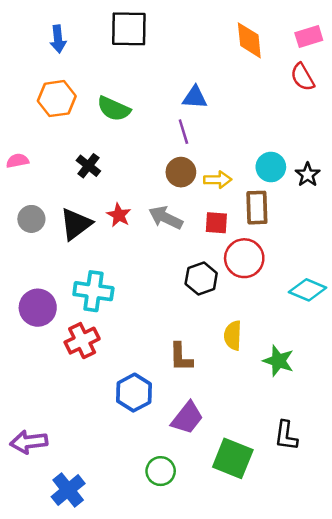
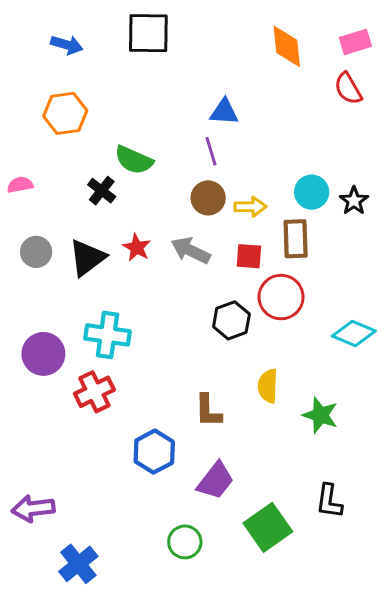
blue arrow: (58, 39) -> (67, 45), turned -68
green semicircle: (114, 109) -> (134, 160), moved
green square: (233, 458) -> (268, 527), turned 33

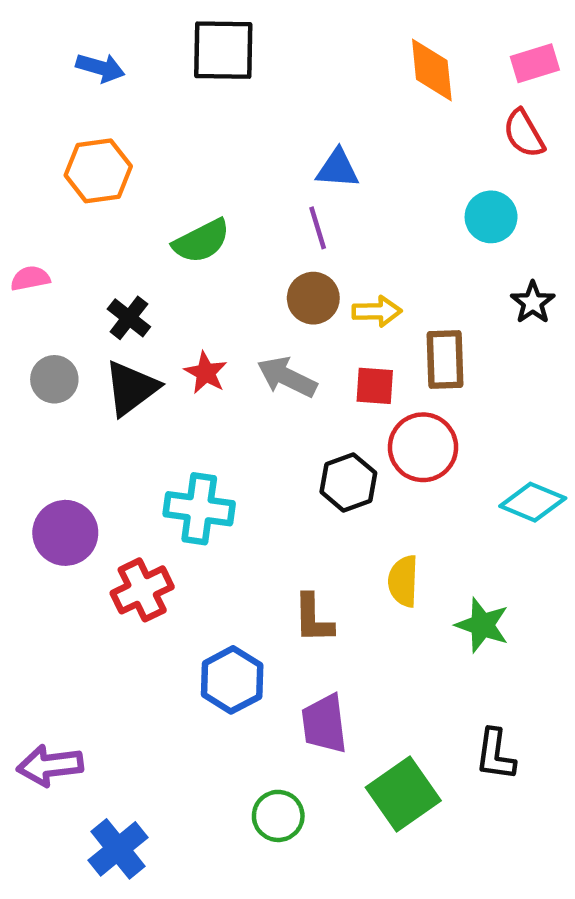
green semicircle: (134, 160) -> (201, 241), turned -51
black cross: (102, 191) -> (129, 318), moved
cyan circle: (312, 192) -> (491, 217), moved
cyan cross: (108, 335) -> (199, 509), moved
purple trapezoid: (215, 481) -> (324, 724), turned 135

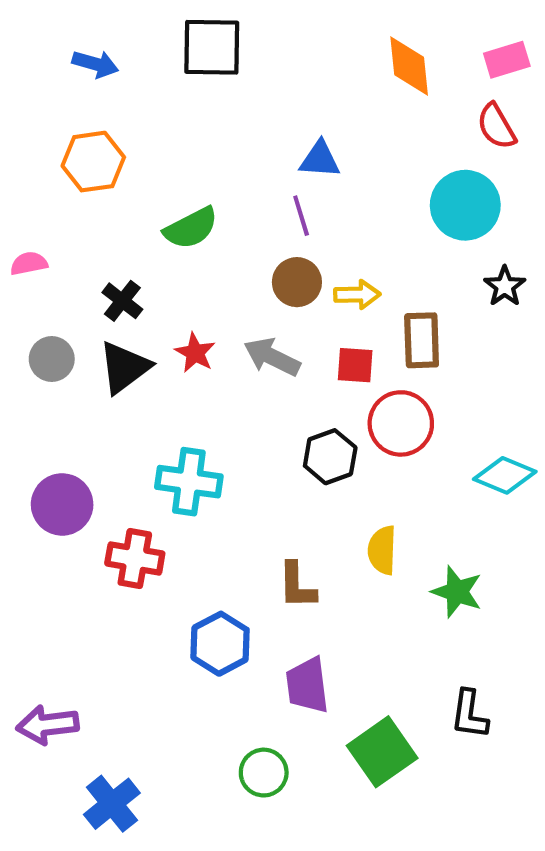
cyan circle: (491, 217) -> (465, 205), size x1.4
red cross: (142, 590) -> (135, 558), turned 36

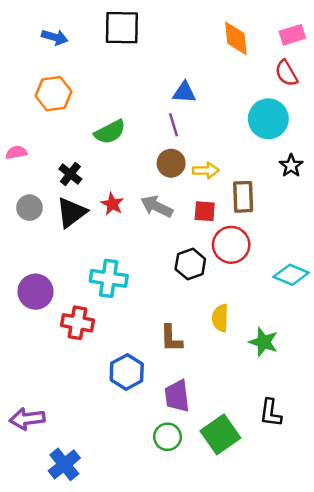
green circle: (264, 773) -> (168, 437), moved

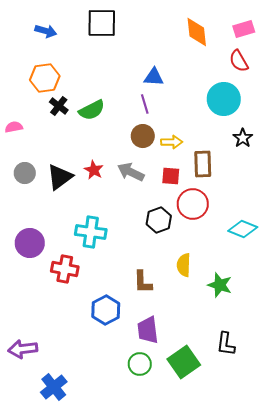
black cross: (70, 174) -> (59, 106), moved

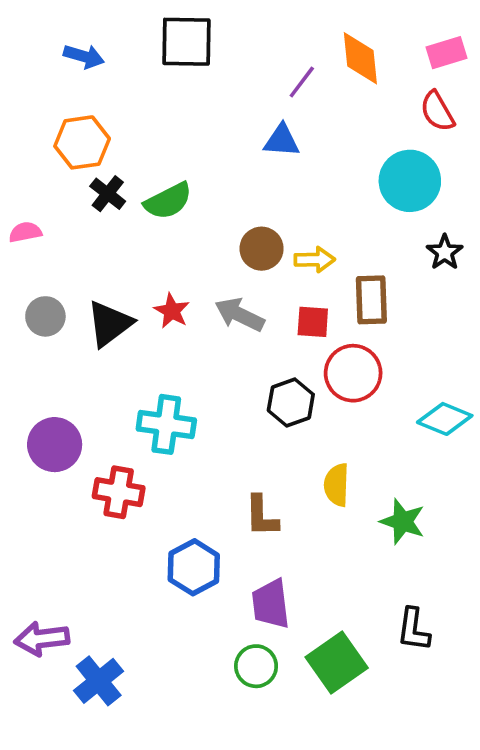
purple line: (145, 104) -> (302, 82), moved, turned 54
blue cross: (54, 387) -> (99, 681), moved

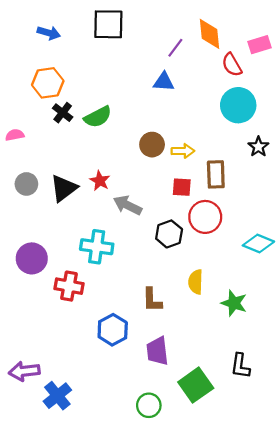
pink rectangle: (446, 53) -> (259, 45), moved
red semicircle: (437, 111) -> (232, 65), moved
gray arrow: (240, 315) -> (128, 205), moved
green circle: (256, 666) -> (149, 405), moved

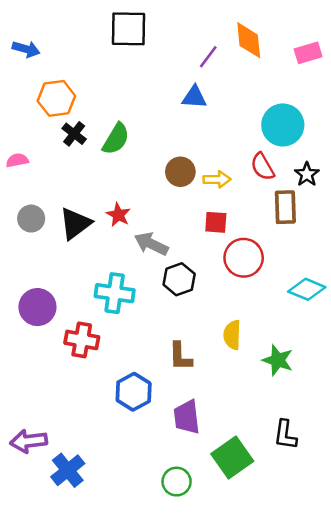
blue arrow: (49, 33) -> (26, 49), moved
red semicircle: (232, 65) -> (263, 167), moved
green semicircle: (98, 117) -> (116, 139), turned -32
brown rectangle: (216, 174) -> (285, 207), moved
black hexagon: (169, 234) -> (179, 279), moved

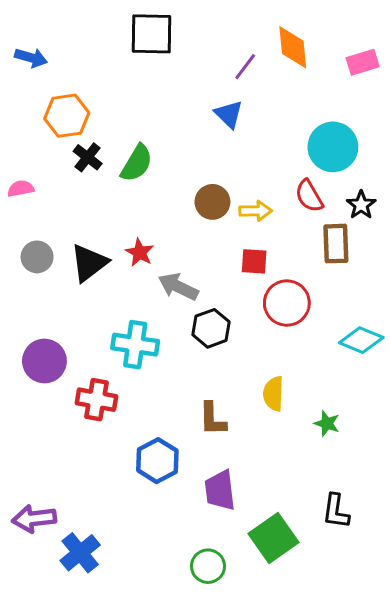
blue triangle: (194, 97) -> (229, 114), turned 40
green star: (278, 360) -> (327, 423), size x0.7

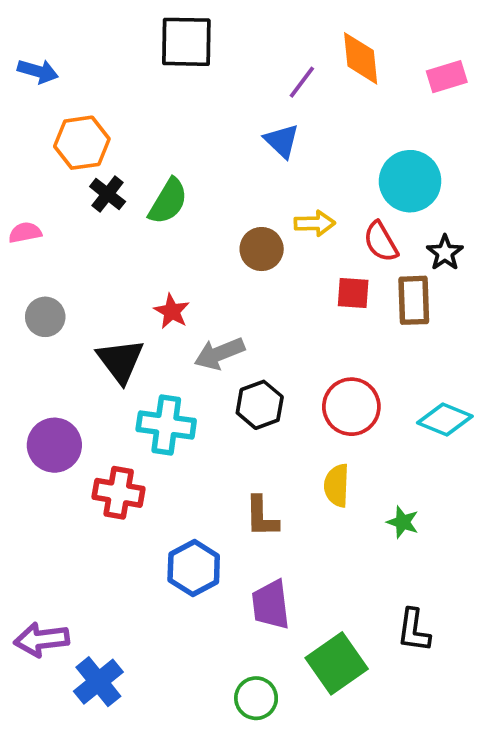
yellow arrow: (256, 211) -> (315, 223), moved
red square: (254, 261) -> (353, 293), moved
black triangle: (89, 263) -> (120, 361), moved, turned -30
gray arrow: (178, 287) -> (219, 354), turned -48
red circle: (287, 303) -> (351, 407), moved

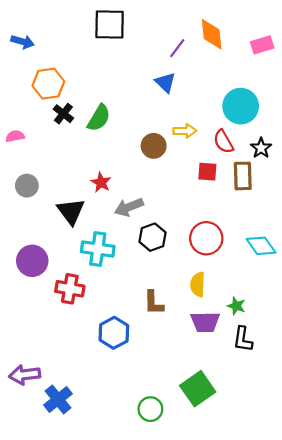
cyan diamond: (445, 419) -> (261, 246), turned 32
purple trapezoid: (271, 605) -> (205, 322), moved, turned -84
black L-shape: (414, 630) -> (243, 339), moved

